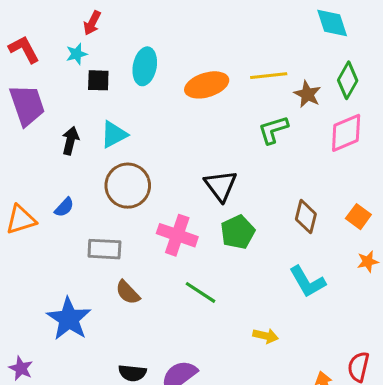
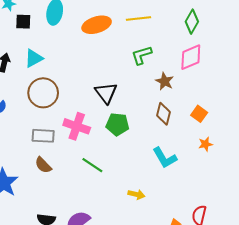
brown star: (307, 94) -> (165, 81), moved
green pentagon: (238, 232) -> (117, 124), turned 30
gray rectangle: (104, 249) -> (43, 136), moved

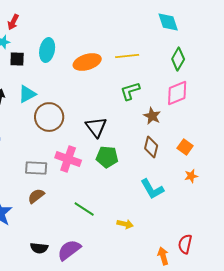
brown circle: (43, 93) -> (49, 117), moved
brown semicircle: (43, 165) -> (36, 196), turned 96
green line: (92, 165) -> (84, 209), moved

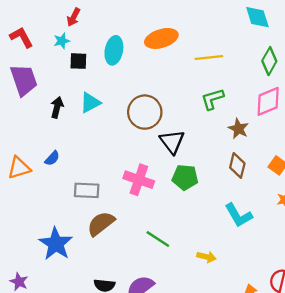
orange ellipse: (87, 62) -> (161, 38), moved
brown circle: (49, 117) -> (145, 112), moved
gray rectangle: (36, 168) -> (87, 190), moved
brown semicircle: (36, 196) -> (101, 224), size x1.4

